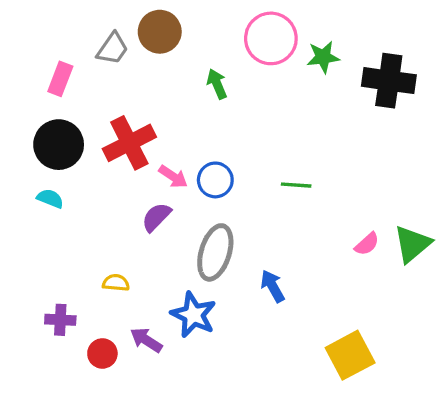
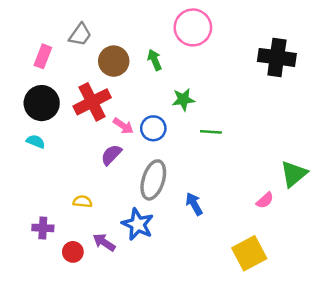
brown circle: (160, 32) -> (114, 61), moved
green star: (323, 57) -> (183, 99), moved
pink semicircle: (367, 244) -> (265, 200), moved

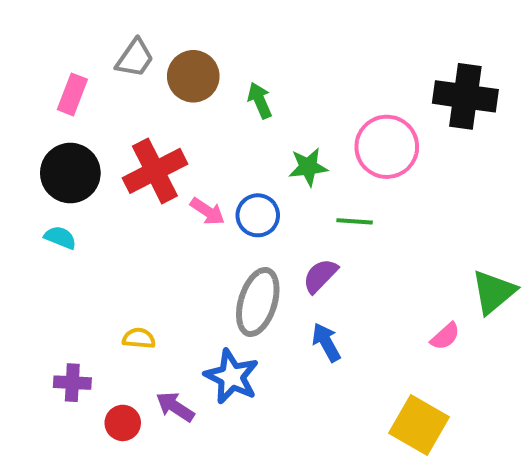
pink circle: (193, 27) -> (387, 147), moved
brown circle: (114, 61) -> (193, 76), moved
purple semicircle: (111, 155) -> (320, 276), moved
yellow square: (249, 253) -> (419, 425), turned -32

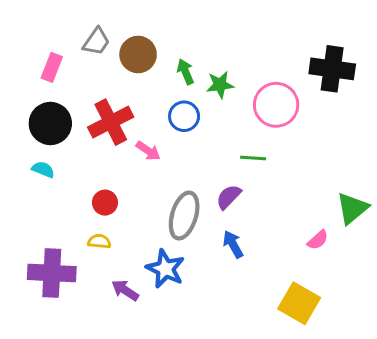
green star: (308, 167) -> (220, 85), moved
blue circle: (258, 215) -> (184, 116), moved
purple cross: (72, 383) -> (52, 273), size x1.8
red circle: (123, 423) -> (105, 203), moved

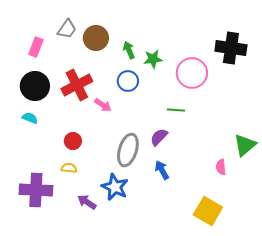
pink semicircle: (318, 240) -> (221, 167), turned 126

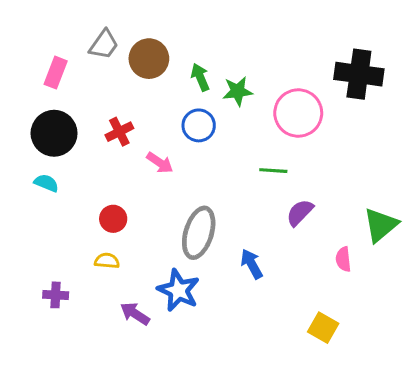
red cross: (77, 85) -> (119, 132), size x0.6
purple semicircle: (159, 137) -> (300, 213), moved
purple cross: (36, 190) -> (56, 295), size x0.5
yellow square: (208, 211) -> (323, 328), size x0.7

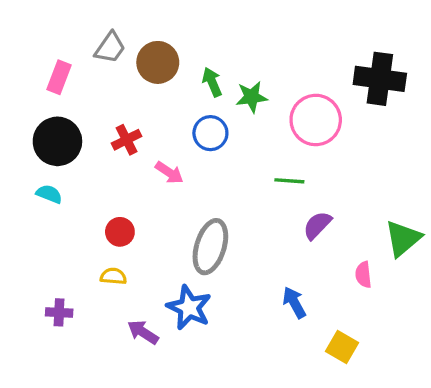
blue arrow: (252, 264) -> (294, 303), moved

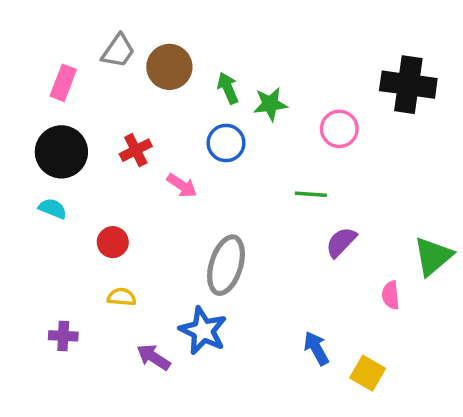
pink circle: (316, 120) -> (339, 129), size x0.7
red circle: (120, 232) -> (113, 242), moved
blue arrow: (294, 303) -> (316, 348), moved

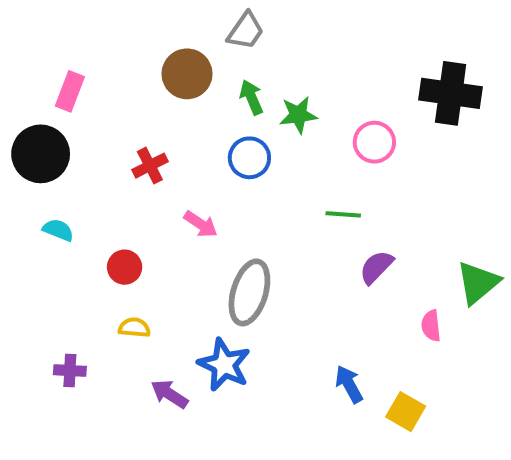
gray trapezoid: (118, 51) -> (246, 31), moved
black circle: (61, 152) -> (41, 154), moved
pink arrow: (182, 185) -> (201, 224), moved

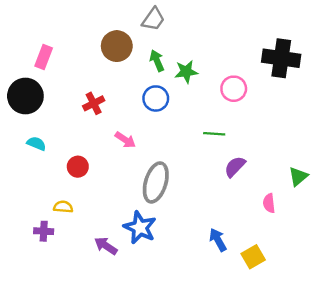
green triangle: (478, 283) -> (298, 176), size x0.7
yellow semicircle: (134, 328) -> (63, 207), moved
yellow square: (406, 412) -> (253, 257), turned 30

